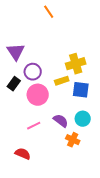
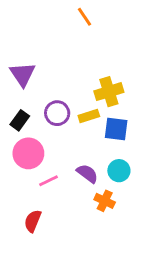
orange line: (49, 12) -> (84, 17), moved
purple circle: (33, 72) -> (57, 113), moved
pink circle: (38, 95) -> (28, 153), moved
red semicircle: (23, 154) -> (33, 221), turned -91

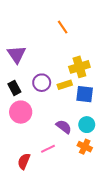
orange line: (84, 17) -> (63, 27), moved
black rectangle: (20, 120) -> (14, 88), turned -64
pink line: (49, 181) -> (48, 149), moved
orange cross: (105, 201) -> (85, 147), moved

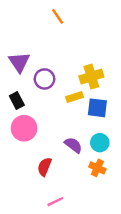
orange line: (63, 27) -> (58, 16), moved
purple circle: (42, 83) -> (44, 79), moved
pink line: (48, 149) -> (55, 202), moved
red semicircle: (24, 161) -> (44, 167), moved

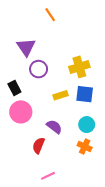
purple triangle: (19, 62) -> (26, 47), moved
yellow rectangle: (75, 97) -> (61, 95), moved
purple semicircle: (73, 145) -> (54, 127), moved

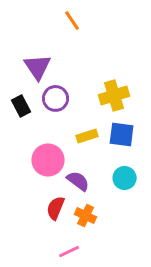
black rectangle: (14, 88) -> (21, 106), moved
pink circle: (21, 112) -> (48, 160), moved
orange cross: (85, 147) -> (86, 216), moved

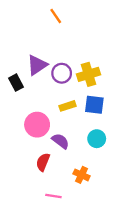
purple triangle: (37, 67) -> (37, 65), moved, turned 30
purple circle: (55, 98) -> (62, 73), moved
orange cross: (86, 216) -> (81, 175), moved
pink line: (69, 252) -> (53, 196), turned 35

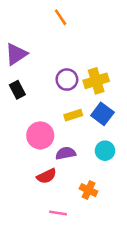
purple triangle: (37, 65) -> (16, 54), moved
blue square: (94, 105) -> (102, 114), turned 30
purple semicircle: (60, 141) -> (66, 153), turned -48
red semicircle: (43, 162) -> (47, 176), turned -138

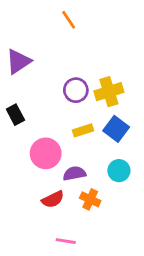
black rectangle: (17, 90) -> (15, 115), moved
orange cross: (88, 190) -> (90, 199), moved

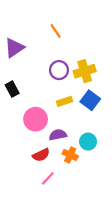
orange line: (69, 20) -> (56, 31), moved
cyan circle: (119, 171) -> (88, 142), moved
pink line: (66, 241) -> (48, 178), moved, turned -56

